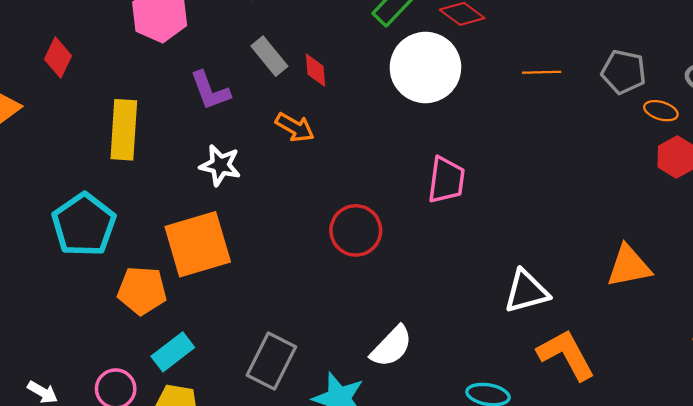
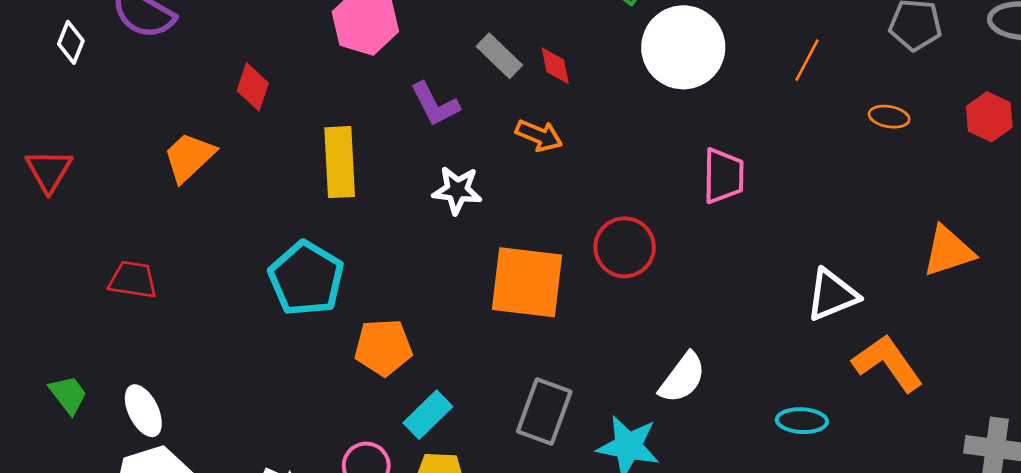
orange line: (542, 72) -> (807, 60), moved, turned -54
orange ellipse: (661, 111) -> (889, 117), moved
orange square: (198, 244) -> (527, 282), moved, turned 30

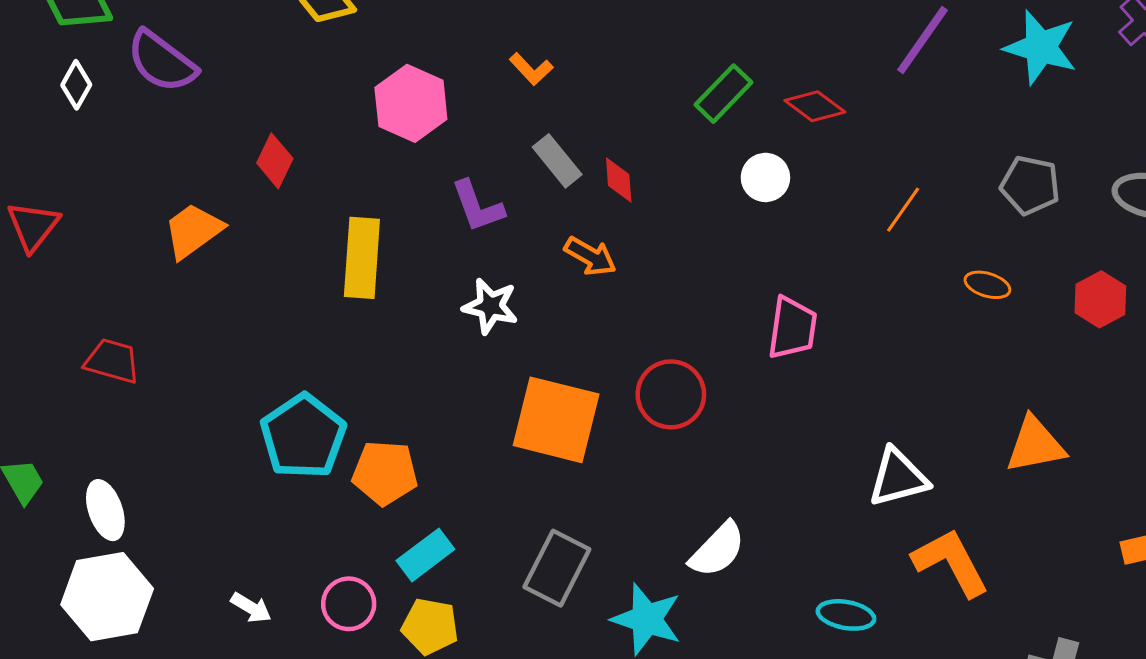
white circle: (683, 47) -> (765, 177), size x0.5
cyan pentagon: (306, 279) -> (303, 436), moved

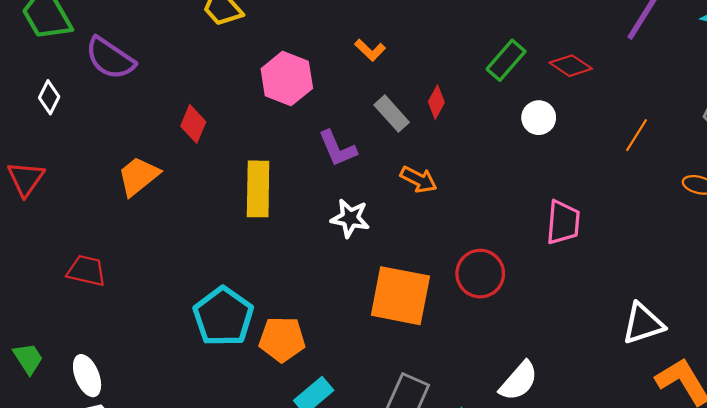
white diamond: (76, 85) -> (49, 97), moved
red diamond: (619, 180) -> (436, 102), moved, turned 36

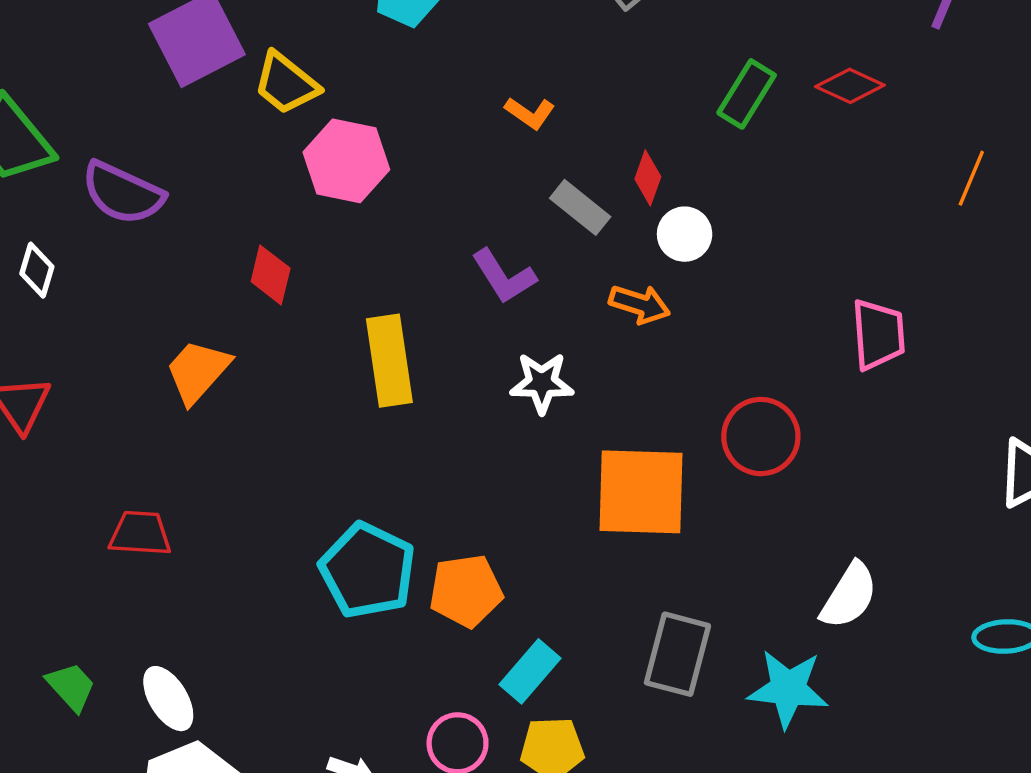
pink hexagon: (287, 79) -> (346, 161), moved
white circle: (539, 118) -> (685, 234), moved

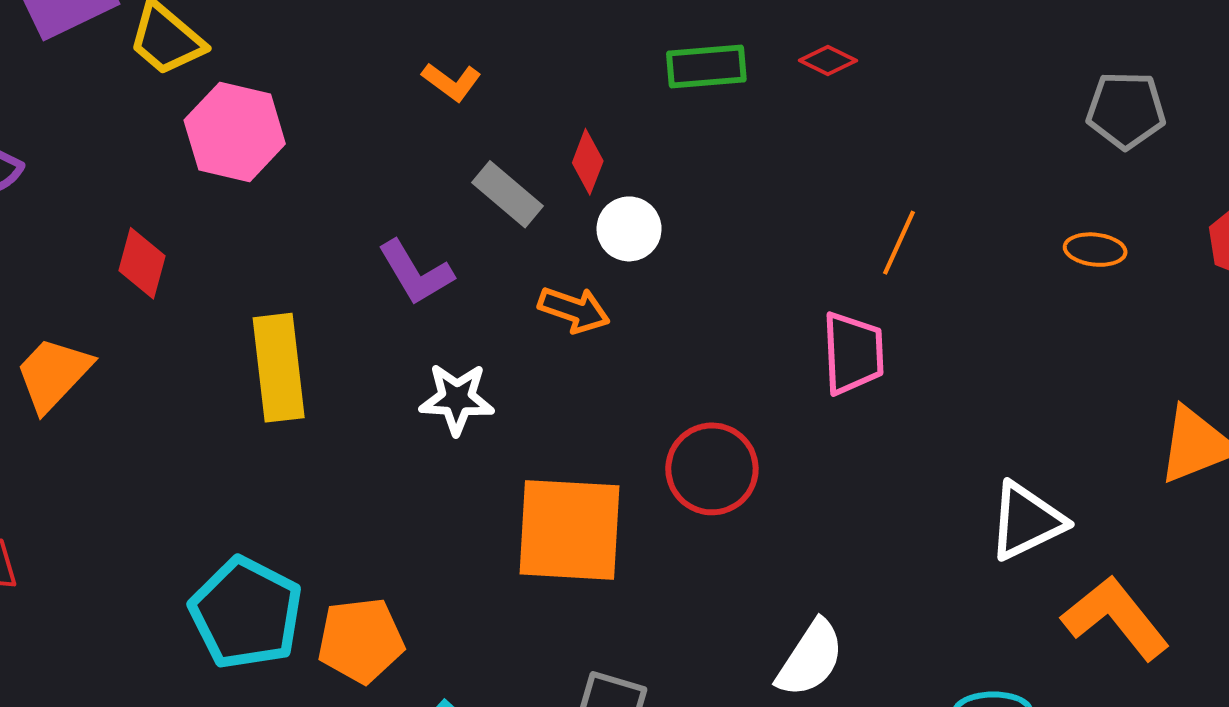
red diamond: (850, 86) -> (828, 61), size x0.7
green rectangle: (747, 94) -> (706, 67), turned 52
orange line: (971, 178) -> (899, 243), moved

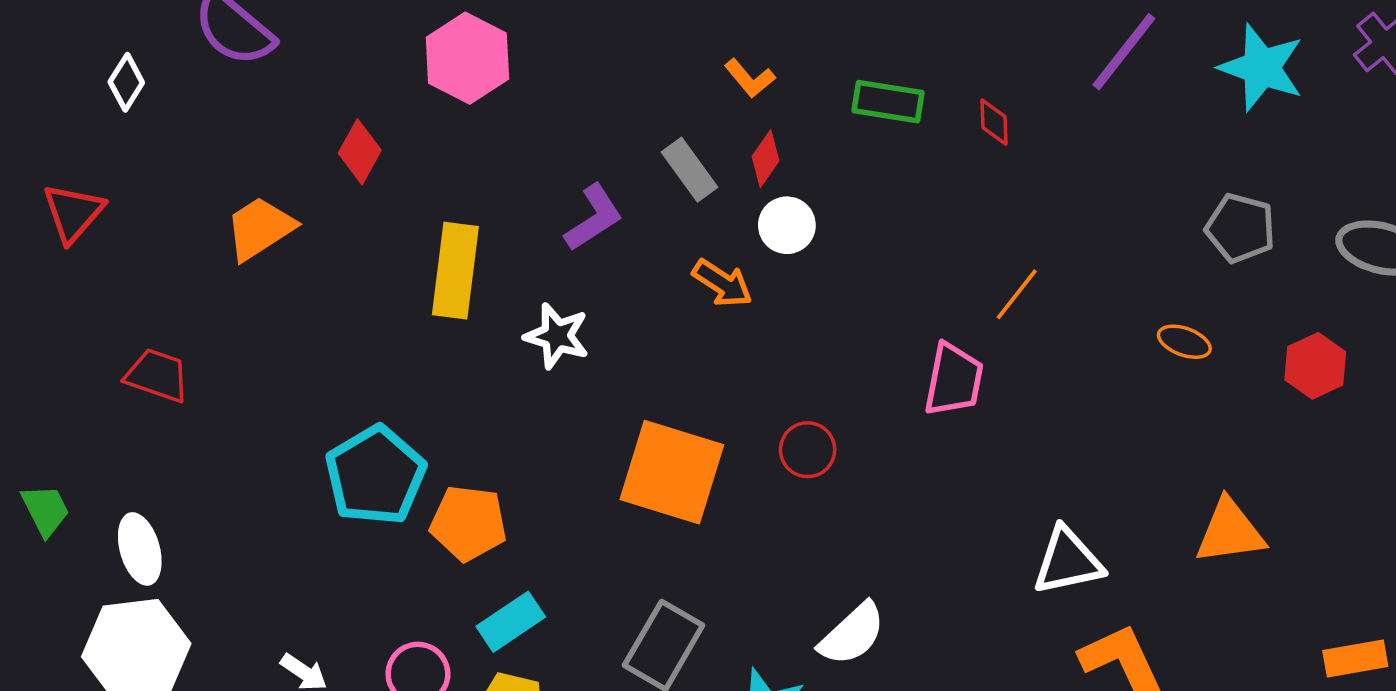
red diamond: (828, 61) -> (994, 122), turned 48
orange L-shape: (452, 82) -> (750, 78), moved
purple L-shape: (416, 273) -> (594, 218), turned -106
white star: (457, 399) -> (557, 336), moved
red circle: (712, 469) -> (808, 450), size x0.7

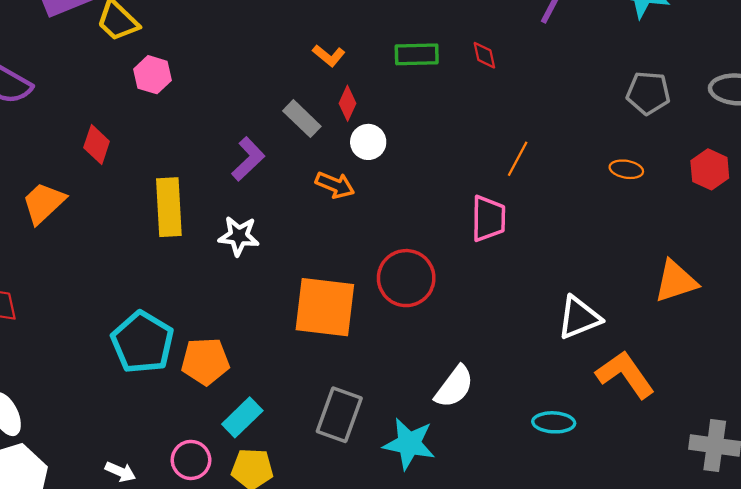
pink hexagon: (467, 58) -> (153, 75), size x0.7
red circle: (808, 450) -> (406, 278), size x1.6

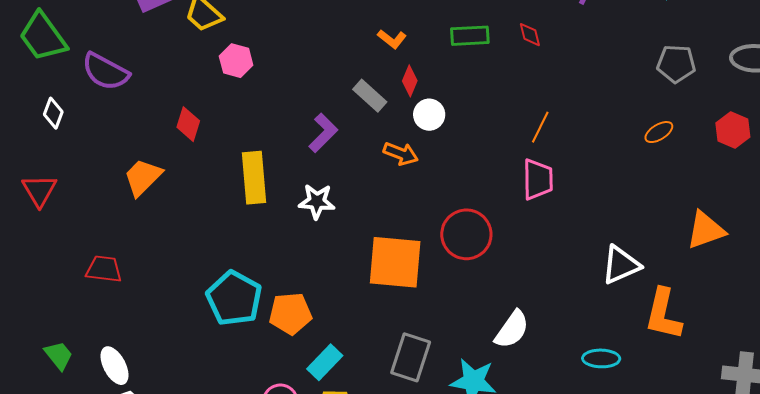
orange line: (518, 159) -> (540, 127), moved
orange ellipse: (626, 169) -> (659, 132), turned -40
orange L-shape: (625, 375) -> (663, 314), turned -130

